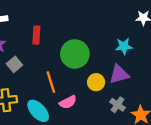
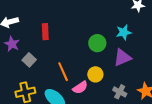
green circle: (75, 54) -> (97, 43), moved, size x0.7
yellow circle: (96, 82) -> (95, 74), moved
gray cross: (117, 105) -> (120, 92), moved

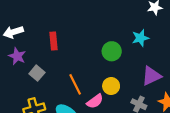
purple triangle: (122, 57) -> (151, 76), moved

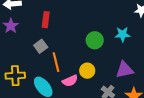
gray square: (37, 73) -> (41, 46), moved

